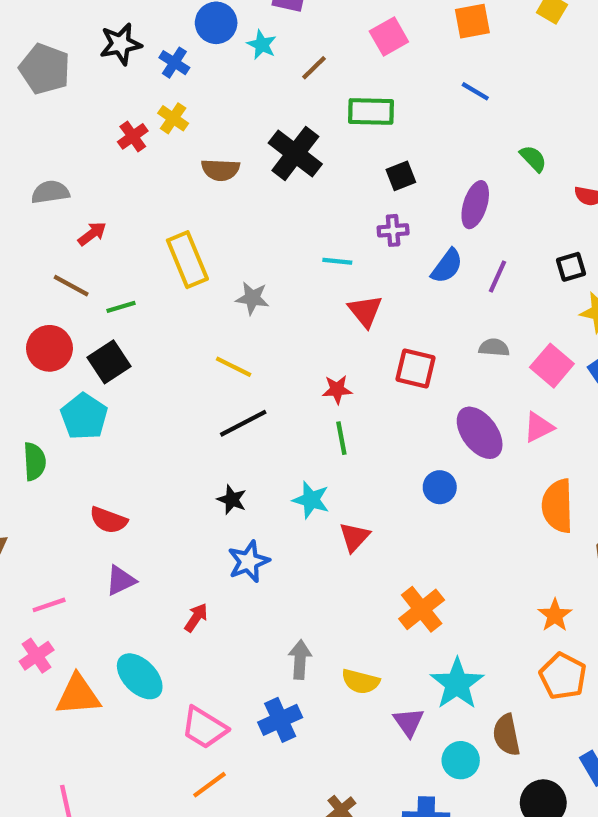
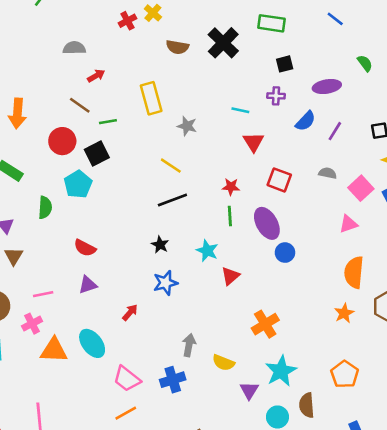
purple ellipse: (475, 205) -> (327, 87), turned 56
purple ellipse: (480, 433) -> (267, 223), moved
orange star: (555, 615) -> (344, 313), moved

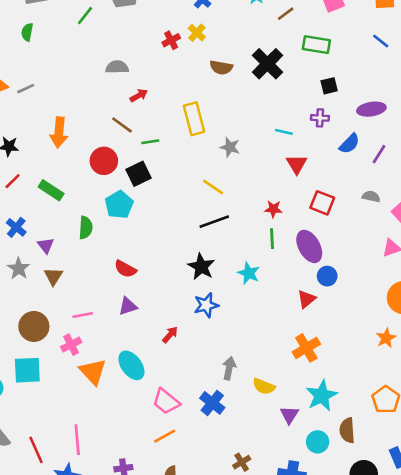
black star: (160, 245) -> (201, 267), size x1.5
red triangle: (230, 276) -> (306, 299), moved
orange triangle: (54, 350) -> (93, 372), turned 44
blue cross: (173, 380) -> (212, 403), turned -35

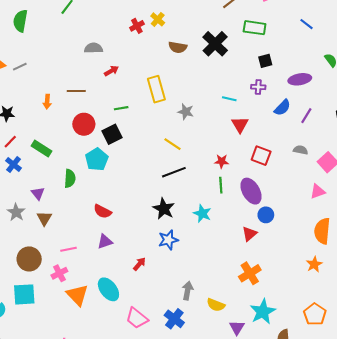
green semicircle: (27, 32) -> (20, 21), size x1.5
brown line: (122, 125) -> (76, 91), moved, turned -36
orange arrow: (59, 132) -> (47, 102), size x0.6
blue cross: (16, 227) -> (14, 164), moved

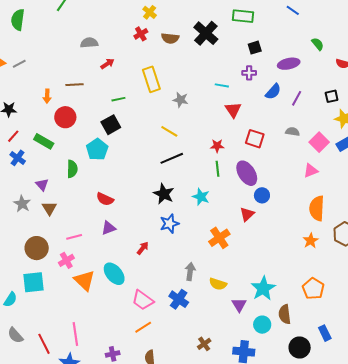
red cross: (137, 26) -> (141, 34), moved
red circle: (84, 124) -> (65, 117), moved
orange cross: (250, 273) -> (219, 238), moved

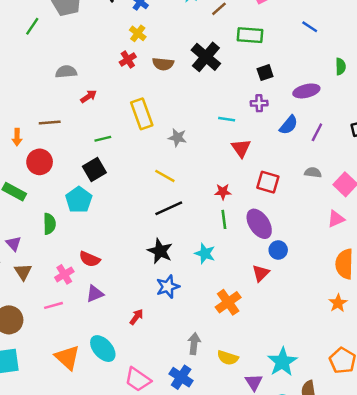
green semicircle: (318, 44) -> (341, 67), turned 40
pink cross: (66, 260) -> (64, 274), moved

